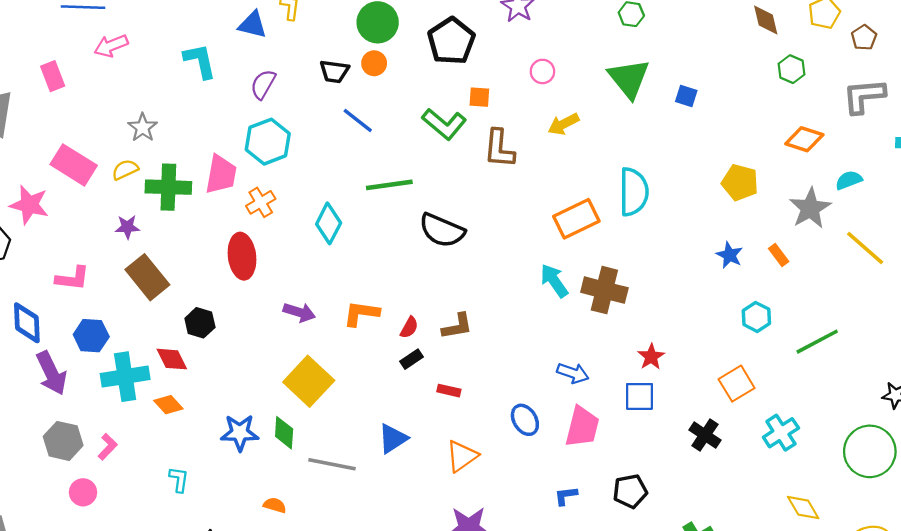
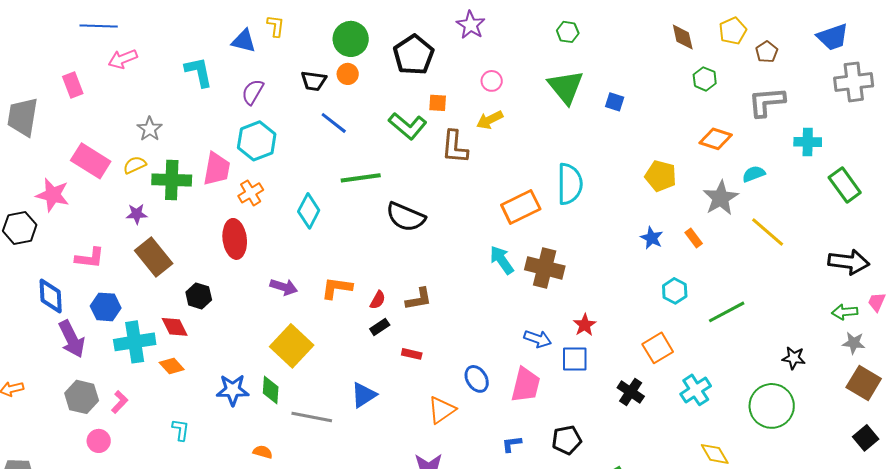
yellow arrow: (564, 124) -> (490, 120), moved
blue arrow: (573, 373) -> (538, 339), moved
orange triangle: (462, 456) -> (442, 410), moved

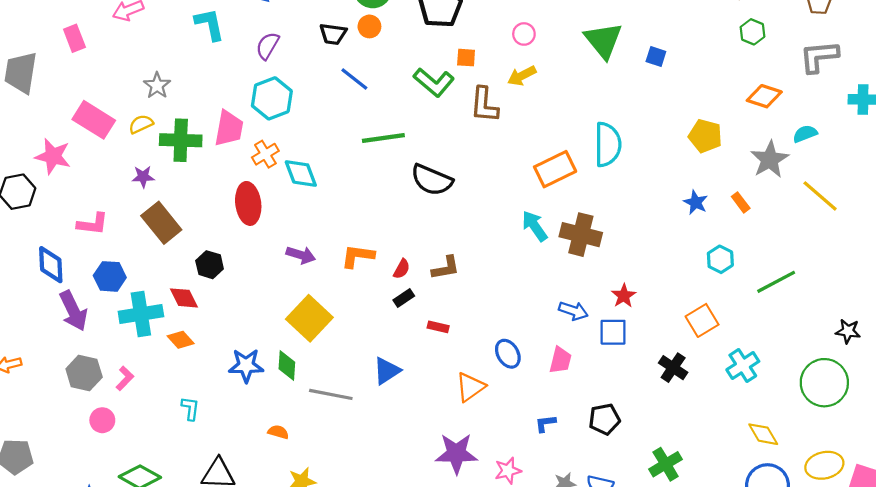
cyan diamond: (309, 211) -> (301, 173), moved, turned -48
pink trapezoid: (526, 385) -> (560, 360), size x0.7

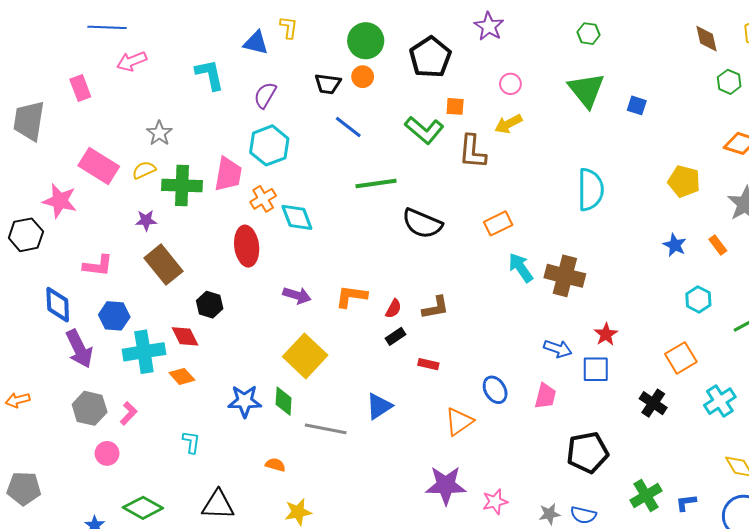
orange rectangle: (555, 169) -> (498, 223), moved, size x0.7
black pentagon: (604, 419) -> (587, 452), size x1.4
blue L-shape: (545, 423) -> (686, 503), moved

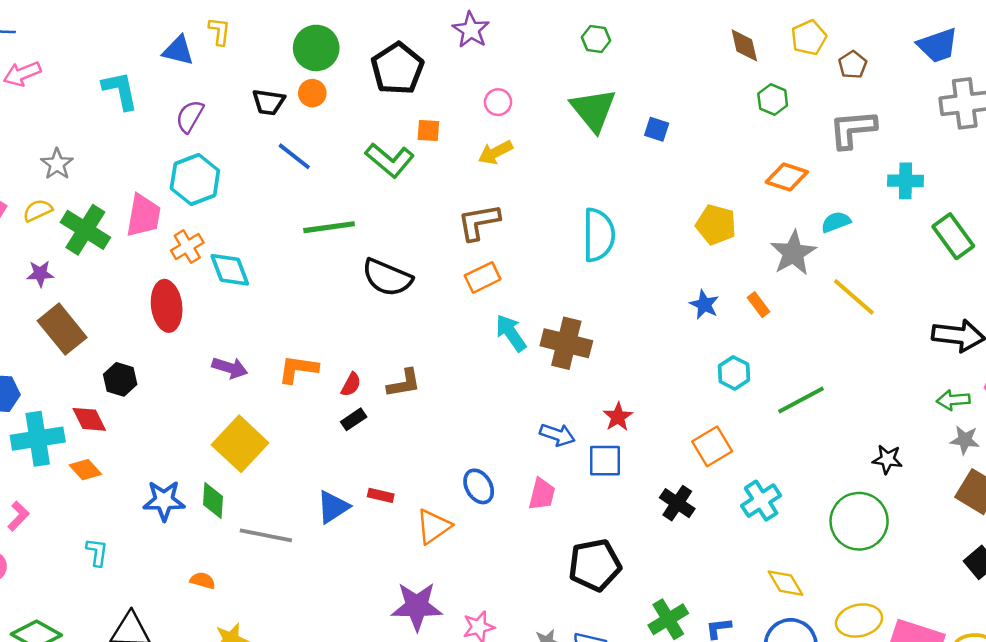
brown L-shape: (472, 152) -> (479, 222), moved, turned 75
green cross: (182, 185) -> (85, 230), turned 30
red rectangle: (428, 364) -> (381, 495), moved

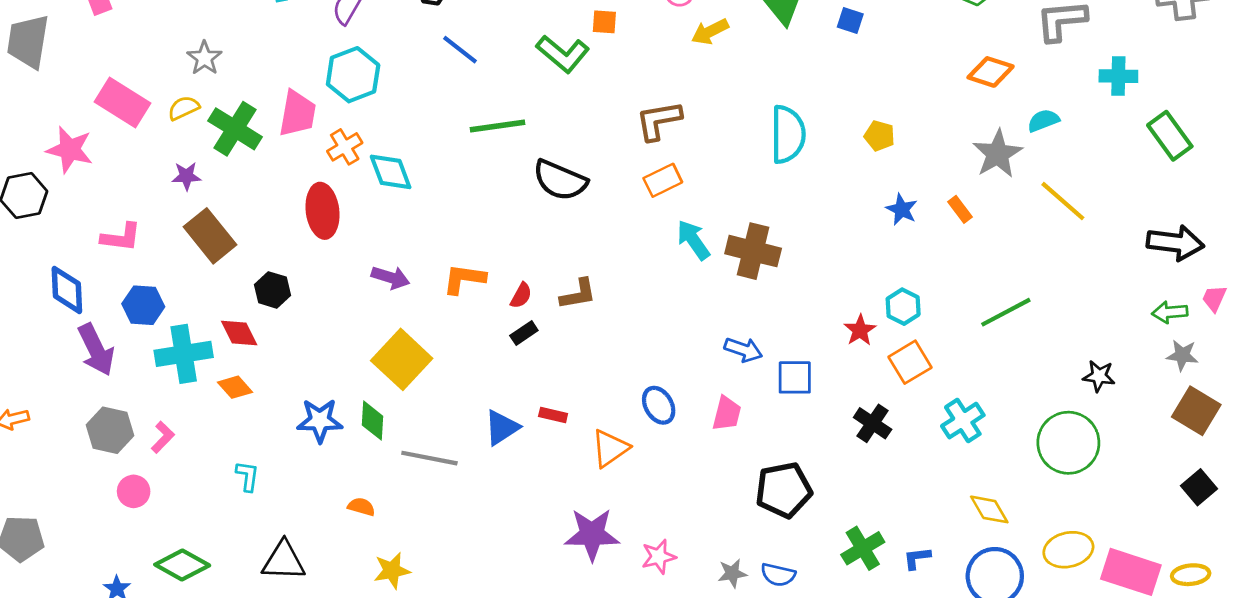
yellow arrow: (495, 152) -> (710, 32), moved
yellow pentagon: (716, 225) -> (879, 136), moved, size x0.7
cyan hexagon: (734, 373) -> (903, 307), moved
red star: (618, 417) -> (860, 330), moved

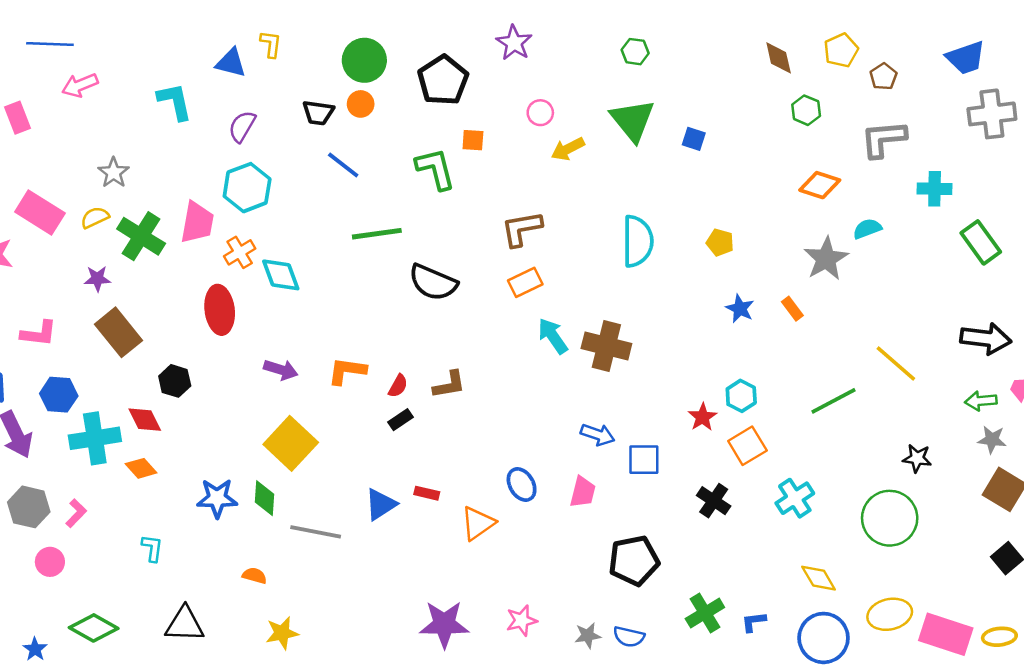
green L-shape: (563, 54) -> (435, 169), turned -144
yellow line: (1063, 201) -> (896, 363), moved
purple star: (592, 534) -> (444, 624), moved

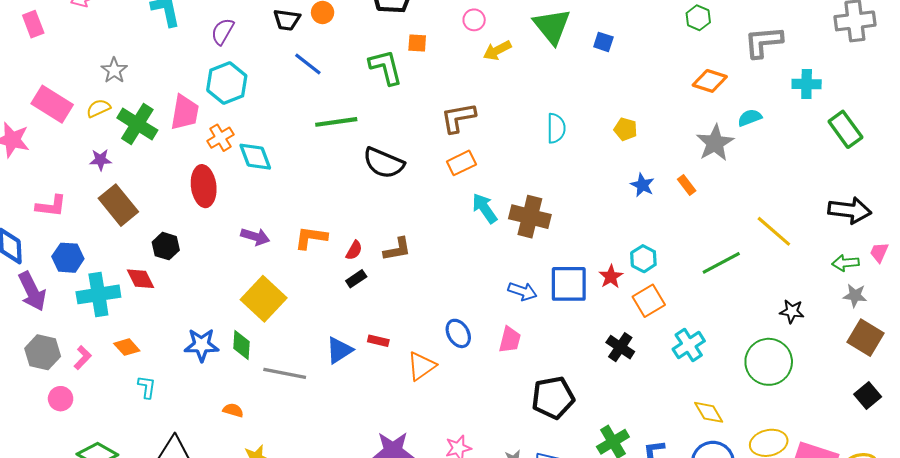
cyan semicircle: (638, 241) -> (556, 128), size x0.7
blue square: (644, 460) -> (569, 284), moved, size x1.4
orange diamond: (141, 468) -> (127, 347), moved

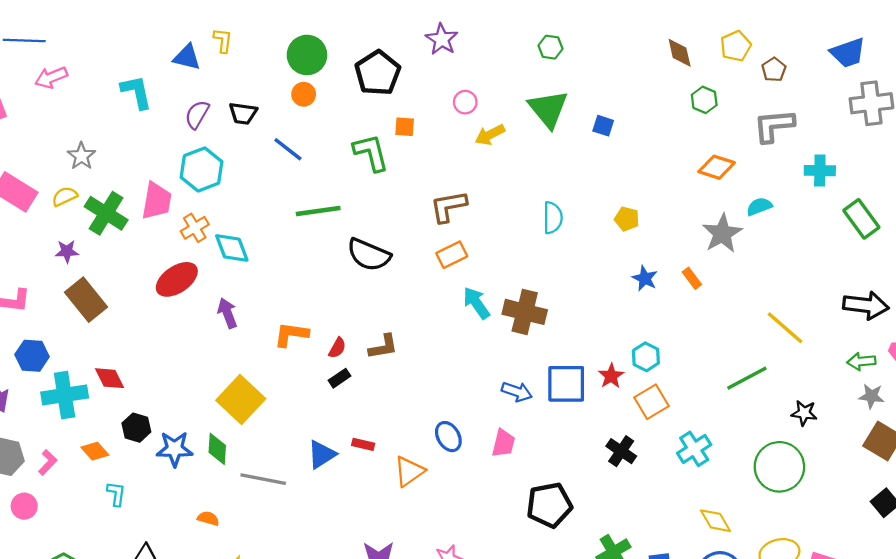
black trapezoid: (287, 20) -> (243, 113), moved
red ellipse: (204, 186) -> (177, 279), turned 63
purple arrow: (255, 237) -> (227, 313), moved, turned -128
black hexagon: (166, 246) -> (136, 428), moved
green line: (721, 263) -> (747, 378), moved

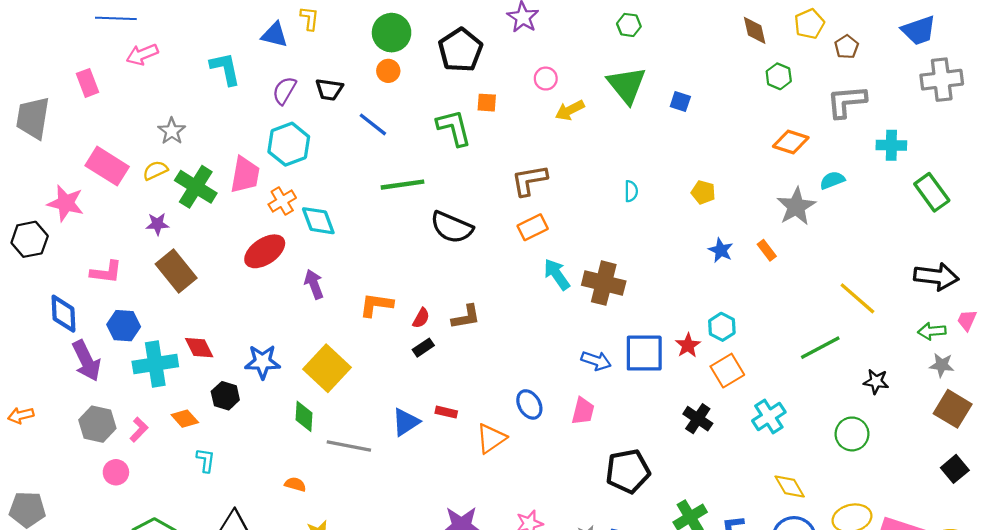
cyan semicircle: (553, 218) -> (631, 191), size x0.7
blue star: (175, 449) -> (262, 362), moved
green circle: (779, 467) -> (852, 434), size x0.7

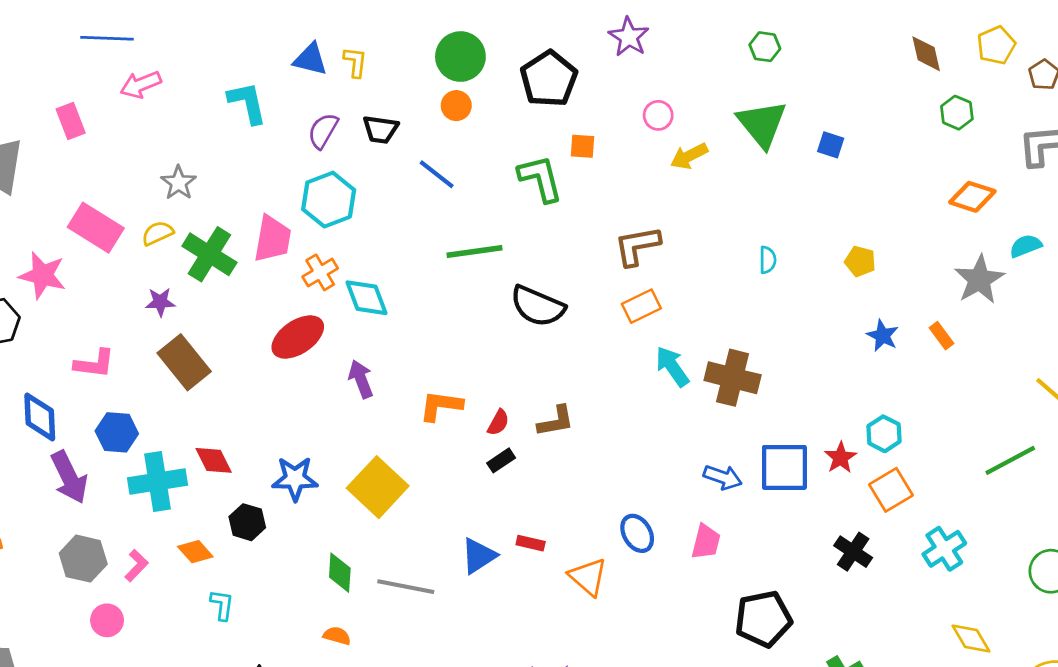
yellow L-shape: (310, 18) -> (355, 62), moved
green diamond: (304, 416) -> (340, 573), moved
orange triangle: (491, 438) -> (588, 577), turned -44

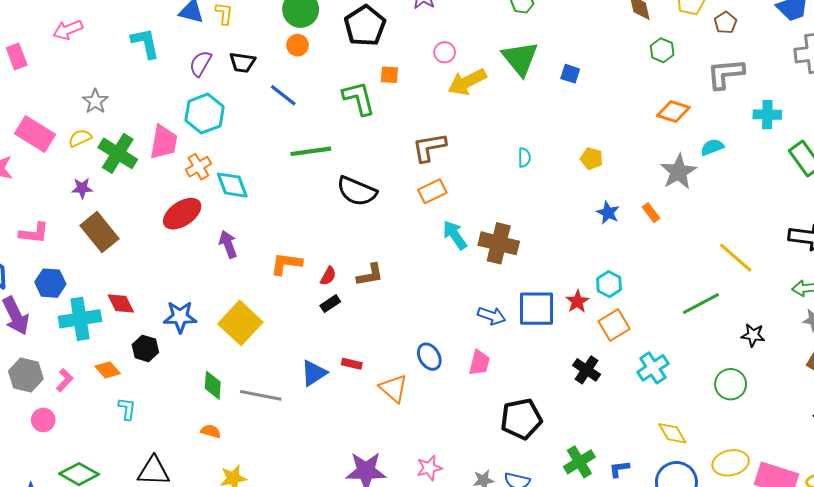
yellow arrow: (689, 156) -> (467, 82), size x1.4

